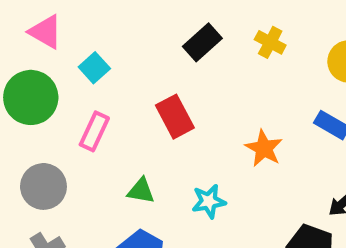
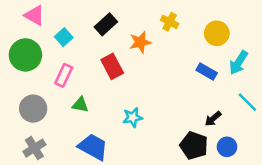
black rectangle: (202, 42) -> (106, 24), moved
orange star: (264, 148) -> (140, 42), moved, turned 30
green triangle: (141, 191) -> (80, 105), moved

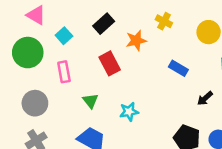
blue rectangle: (207, 72) -> (178, 68), moved
pink rectangle: (64, 75) -> (64, 72), turned -35
green triangle: (80, 105) -> (90, 101), moved, turned 42
black arrow: (213, 119) -> (205, 98), moved

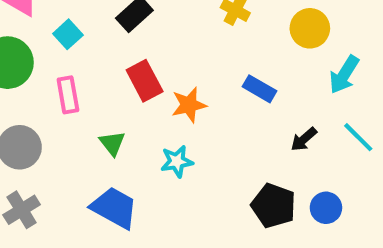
orange star: (136, 40) -> (189, 105), moved

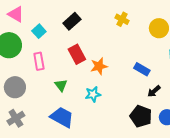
blue rectangle: (259, 89) -> (142, 69), moved
black arrow: (304, 139) -> (154, 91), moved

